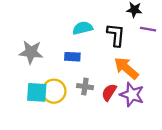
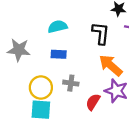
cyan semicircle: (83, 28) -> (58, 27), moved
cyan square: (37, 92) -> (41, 110), moved
red semicircle: (109, 92) -> (93, 102), moved

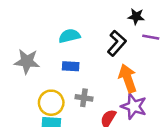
black L-shape: (101, 33) -> (117, 43), turned 35
orange arrow: (111, 65) -> (128, 78), turned 30

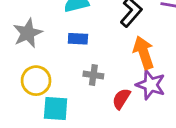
gray star: (27, 61) -> (28, 33), turned -30
yellow circle: (51, 103) -> (36, 81), moved

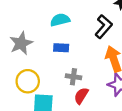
red semicircle: (121, 99) -> (81, 96), moved

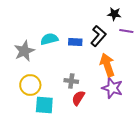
cyan semicircle: (60, 20) -> (49, 39), moved
blue rectangle: (61, 48) -> (75, 42), moved

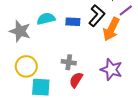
purple line: (126, 31) -> (126, 10), turned -48
gray star: (24, 51) -> (20, 31), turned -30
orange arrow: (107, 65) -> (111, 29), moved, turned -135

